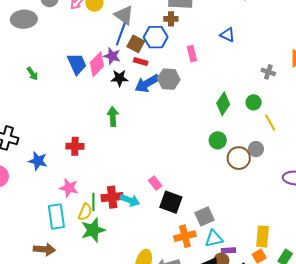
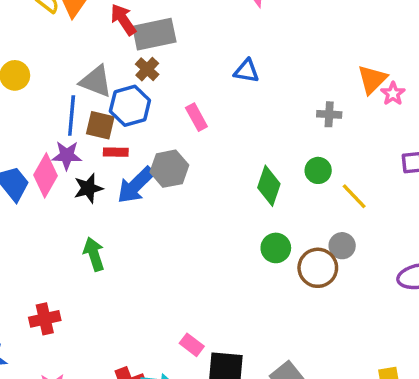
gray triangle: (124, 15) -> (96, 81), moved
brown cross: (171, 19) -> (147, 69), turned -32

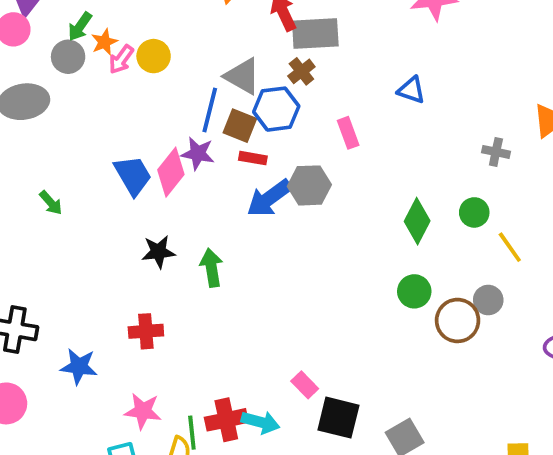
black star: (88, 188) -> (158, 252), moved

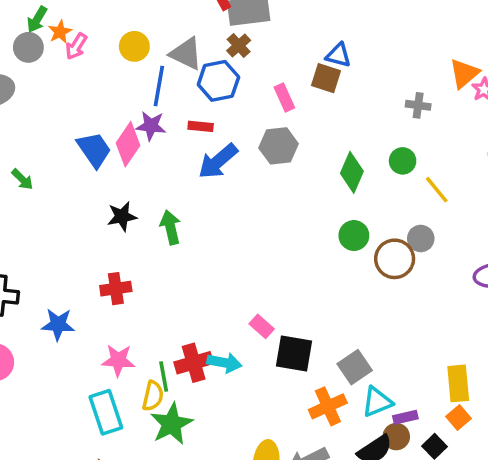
yellow circle: (154, 56) -> (134, 46), moved
brown square: (240, 126) -> (326, 78), moved
gray hexagon: (309, 185) -> (279, 146), moved

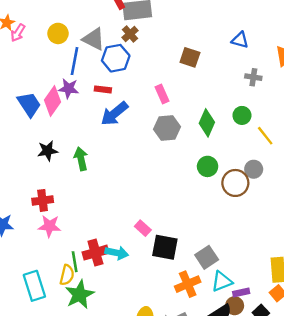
blue triangle: (338, 55) -> (240, 40), moved
pink rectangle: (284, 98) -> (162, 94), moved
gray hexagon: (279, 146) -> (167, 128), moved
pink star: (118, 360) -> (50, 226), moved

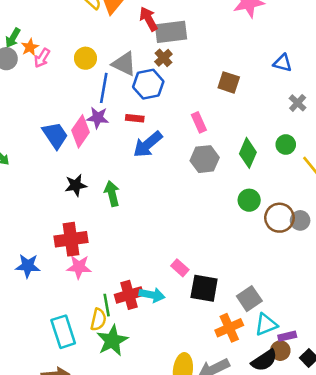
gray cross: (253, 77) -> (298, 103), turned 35
gray circle: (254, 169) -> (300, 220), moved
red cross: (43, 200) -> (71, 239), size x1.4

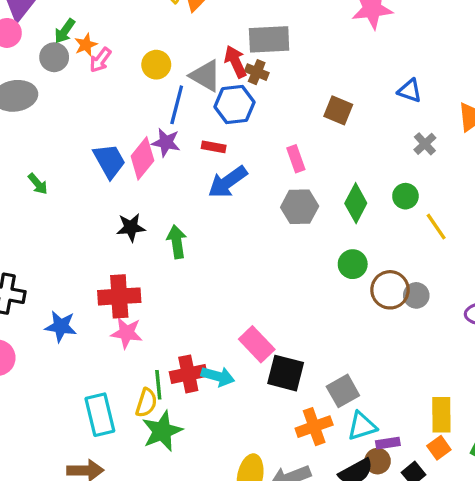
red arrow: (149, 19) -> (236, 62), moved
brown cross: (163, 58) -> (257, 72), turned -30
pink rectangle: (180, 268) -> (257, 344), size x1.5

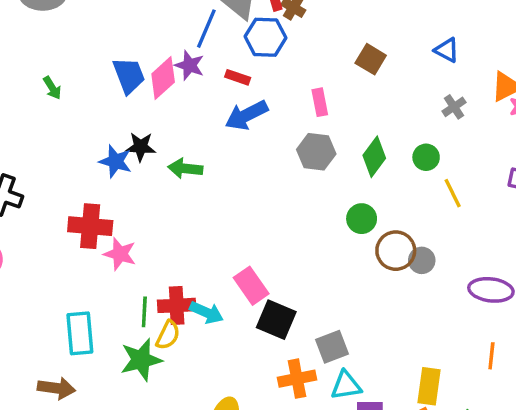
green arrow: (177, 242) -> (185, 168), turned -84
red cross: (119, 296) -> (90, 226), moved
blue star: (61, 326) -> (115, 161), moved
yellow semicircle: (146, 403) -> (168, 335), moved

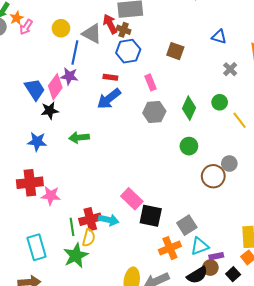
blue hexagon: (265, 37) -> (128, 51), moved
red rectangle: (238, 77) -> (110, 77), moved
black star: (141, 147) -> (50, 111), moved
brown circle: (396, 251) -> (213, 176), moved

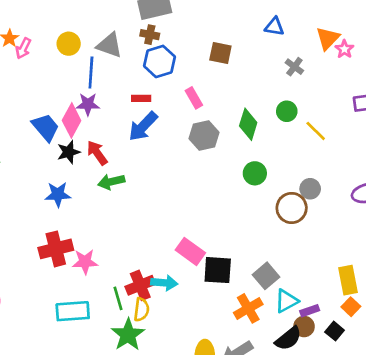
red arrow: (110, 24) -> (97, 153), moved
cyan rectangle: (37, 247) -> (73, 311), moved, turned -70

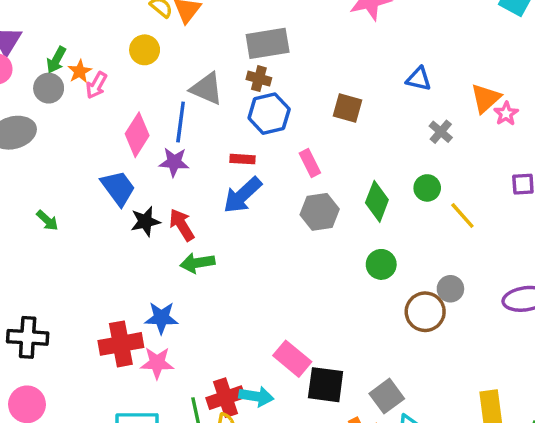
yellow circle: (69, 44) -> (145, 50), moved
pink diamond: (72, 120) -> (137, 135), moved
blue star: (58, 194) -> (161, 318), moved

